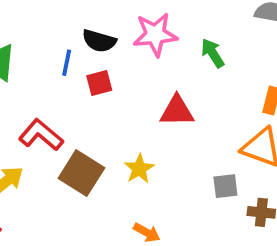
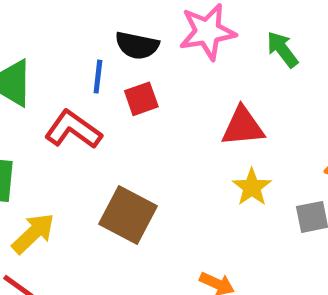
red L-shape: (41, 135) -> (73, 130), moved
yellow star: (139, 169) -> (252, 187), moved

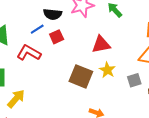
blue line: (98, 77) -> (37, 29), turned 56
brown square: (128, 215) -> (81, 76), moved

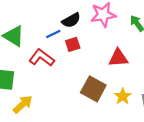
black semicircle: (53, 14) -> (71, 20), turned -42
yellow star: (107, 70) -> (123, 96), moved

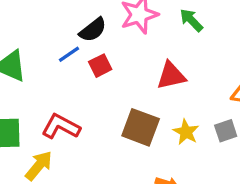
red L-shape: (42, 58) -> (61, 127), moved

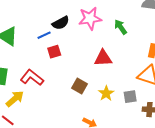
red square: (100, 66) -> (54, 52), moved
brown square: (141, 127) -> (80, 86), size x0.7

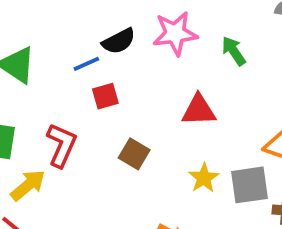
red L-shape: (32, 78) -> (62, 145), turned 75
brown square: (80, 86) -> (134, 154), moved
gray square: (130, 97) -> (250, 185), size x1.5

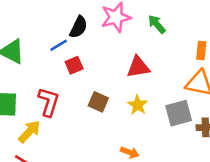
black semicircle: (119, 41) -> (79, 27), turned -30
yellow star: (204, 178) -> (138, 105), moved

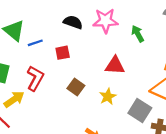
black semicircle: (79, 27) -> (73, 22), turned -108
blue line: (59, 45) -> (35, 43), moved
gray square: (179, 113) -> (140, 111), turned 35

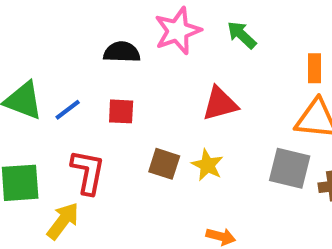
red square: (63, 53) -> (121, 111), turned 32
yellow star: (108, 97) -> (207, 165), moved

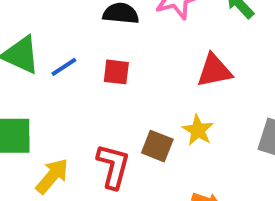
brown square: (164, 164) -> (157, 146), moved
red L-shape: (88, 172) -> (113, 166), moved

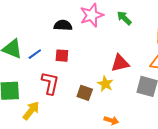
red triangle: (214, 71) -> (120, 63), moved
red L-shape: (113, 166) -> (50, 83), moved

